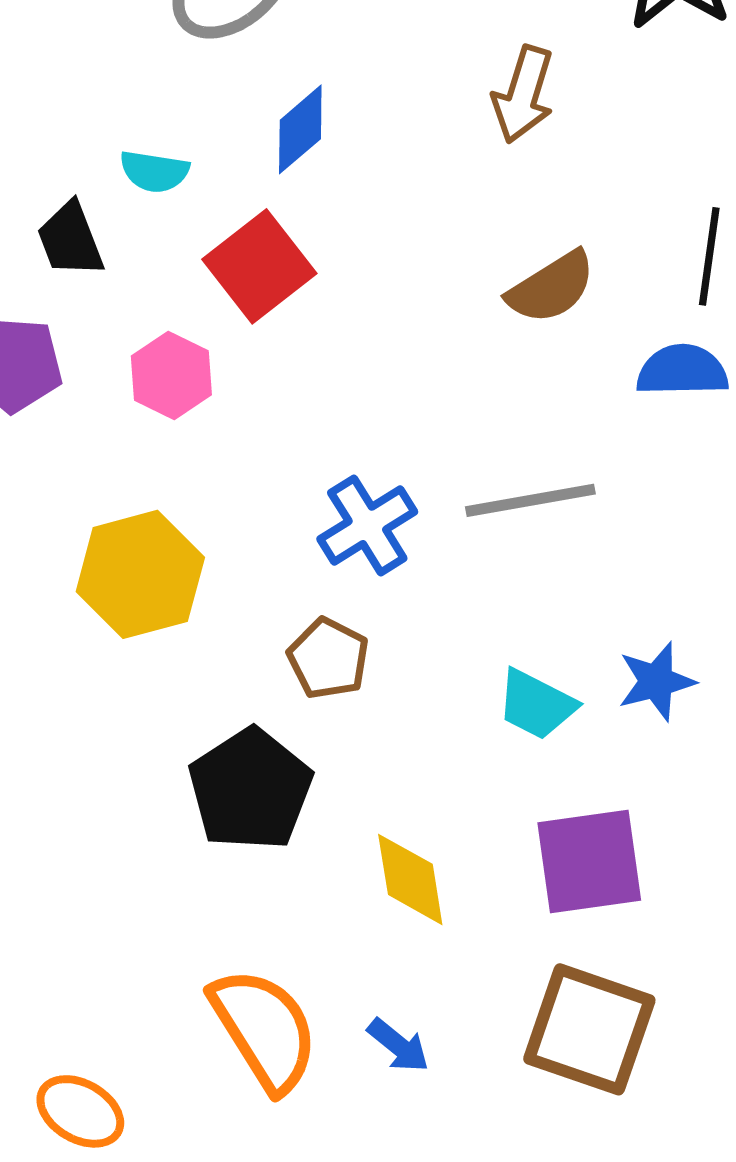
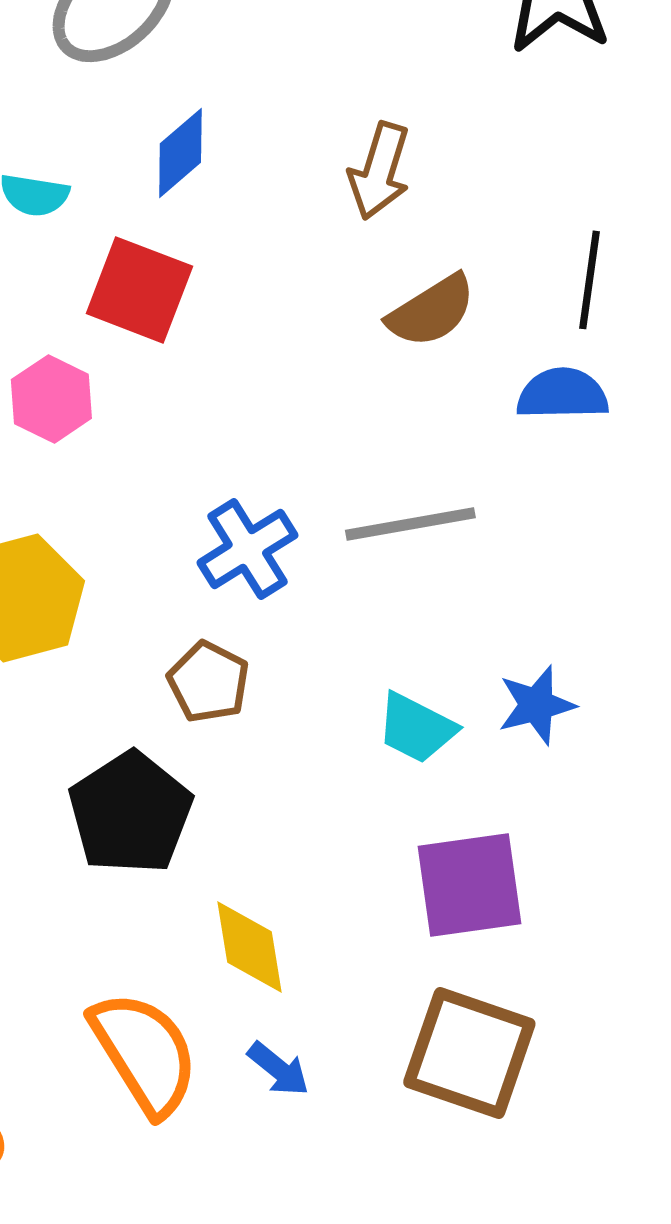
brown arrow: (523, 94) -> (379, 171), moved
red square: (259, 266) -> (139, 290), turned -31
yellow diamond: (410, 879) -> (249, 947), moved

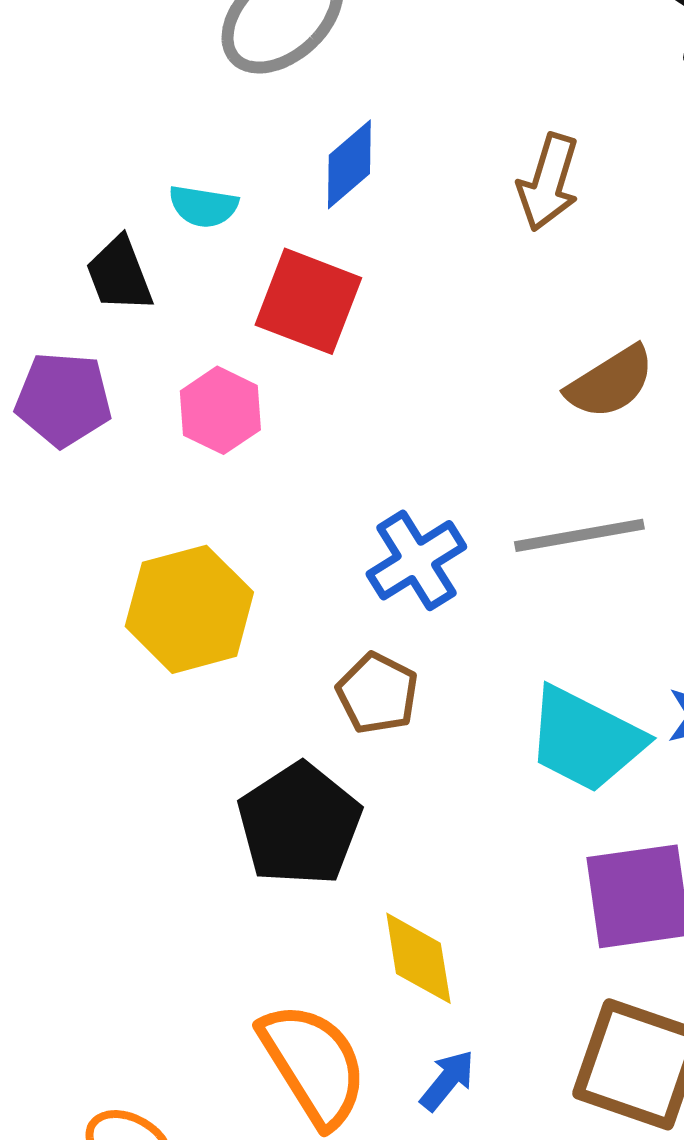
brown semicircle: (431, 311) -> (610, 382), moved
cyan trapezoid: (416, 728) -> (585, 739), size x1.5
blue arrow: (278, 1069) -> (447, 1080), turned -90

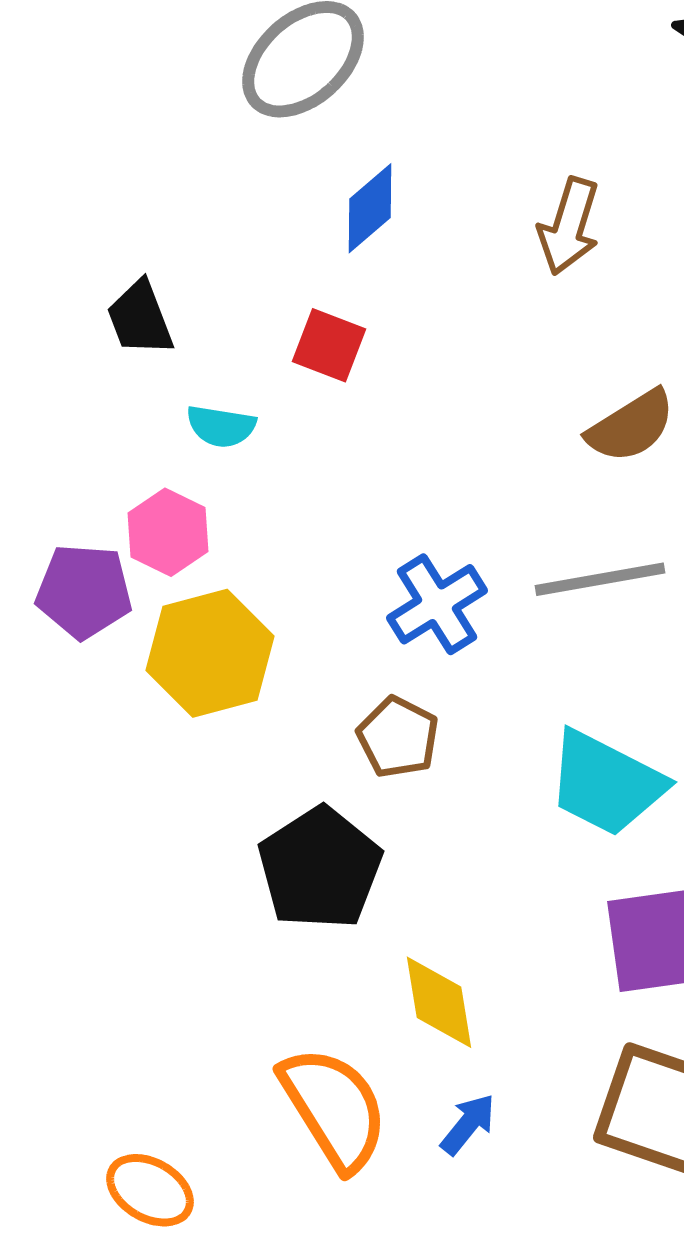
cyan semicircle: (203, 206) -> (221, 426), moved
red square: (308, 301) -> (329, 345), size x0.7
purple pentagon: (63, 399) -> (84, 591), moved
pink hexagon: (220, 410) -> (168, 532), moved

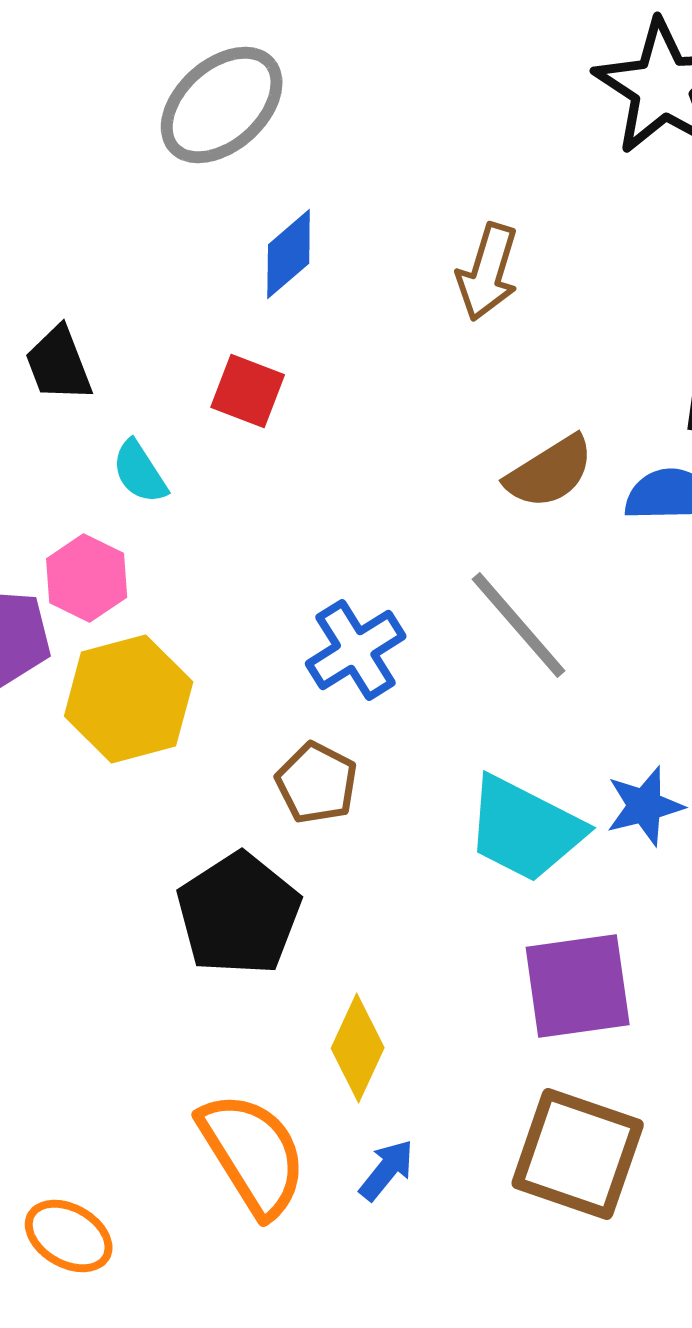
cyan semicircle: (221, 426) -> (140, 472), turned 48
gray line: (600, 579) -> (519, 625), turned 59
yellow diamond: (439, 1002) -> (358, 1048), turned 34

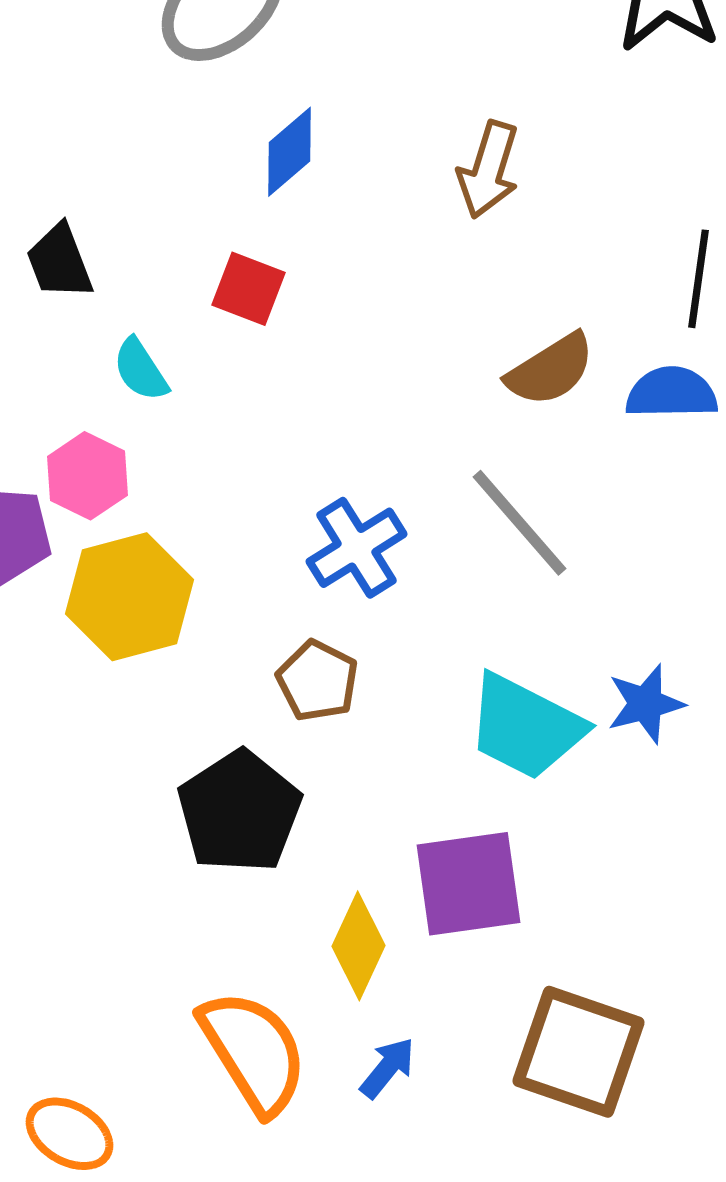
purple square: (578, 986) -> (468, 884), moved

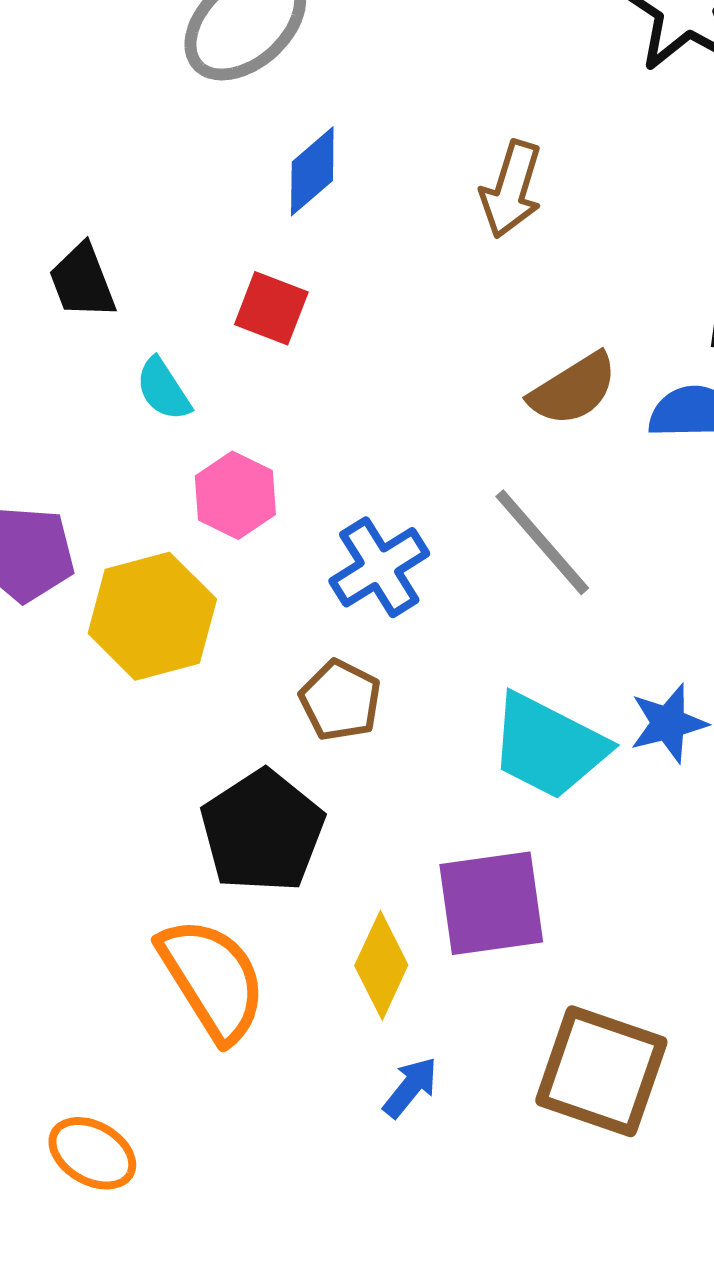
pink hexagon: (88, 476) -> (235, 495), moved
orange semicircle: (254, 1052) -> (212, 979), moved

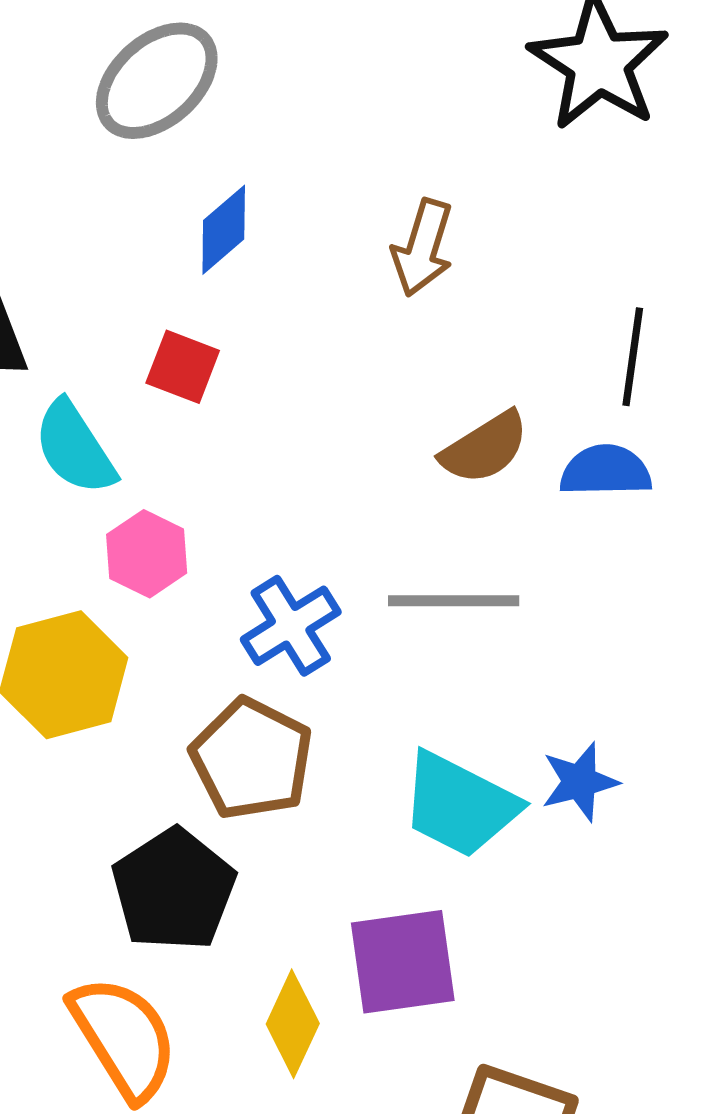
cyan semicircle: (163, 389) -> (75, 448), size x1.5
gray line: (542, 542) -> (454, 601), turned -49
brown pentagon: (340, 700) -> (252, 759), size x1.5

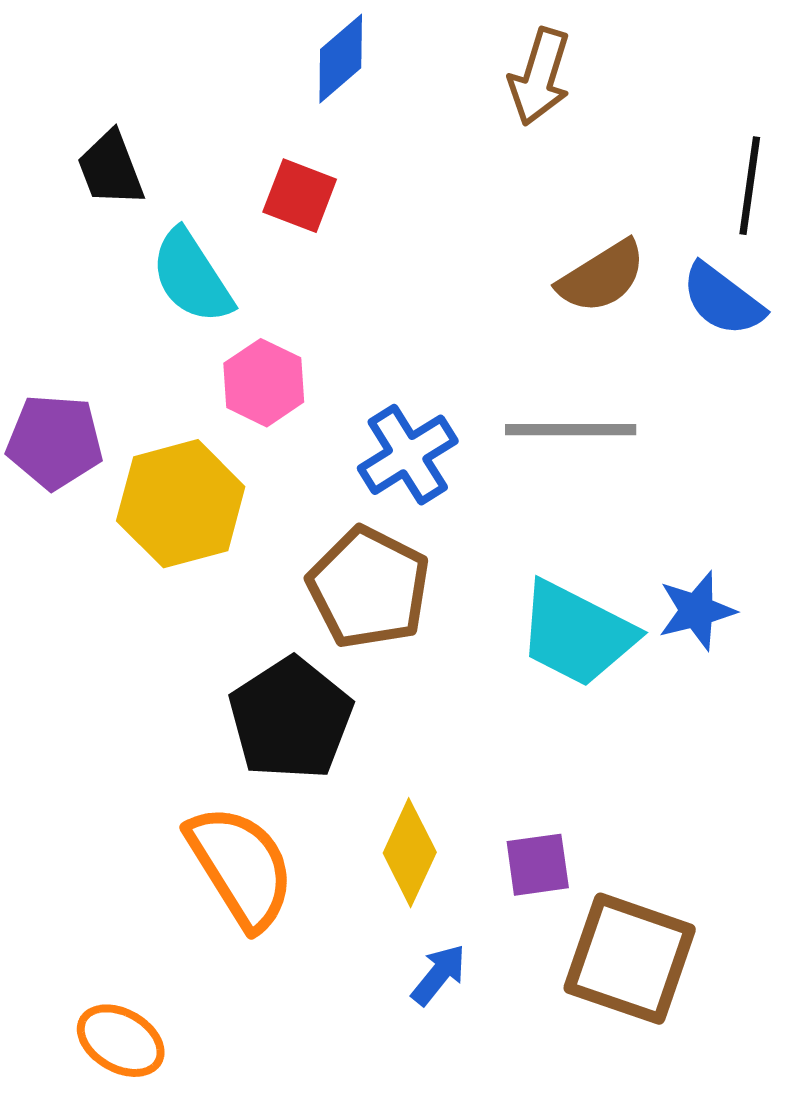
blue semicircle: (606, 471) -> (723, 300), turned -142
purple square: (403, 962) -> (538, 865), moved, size x0.6

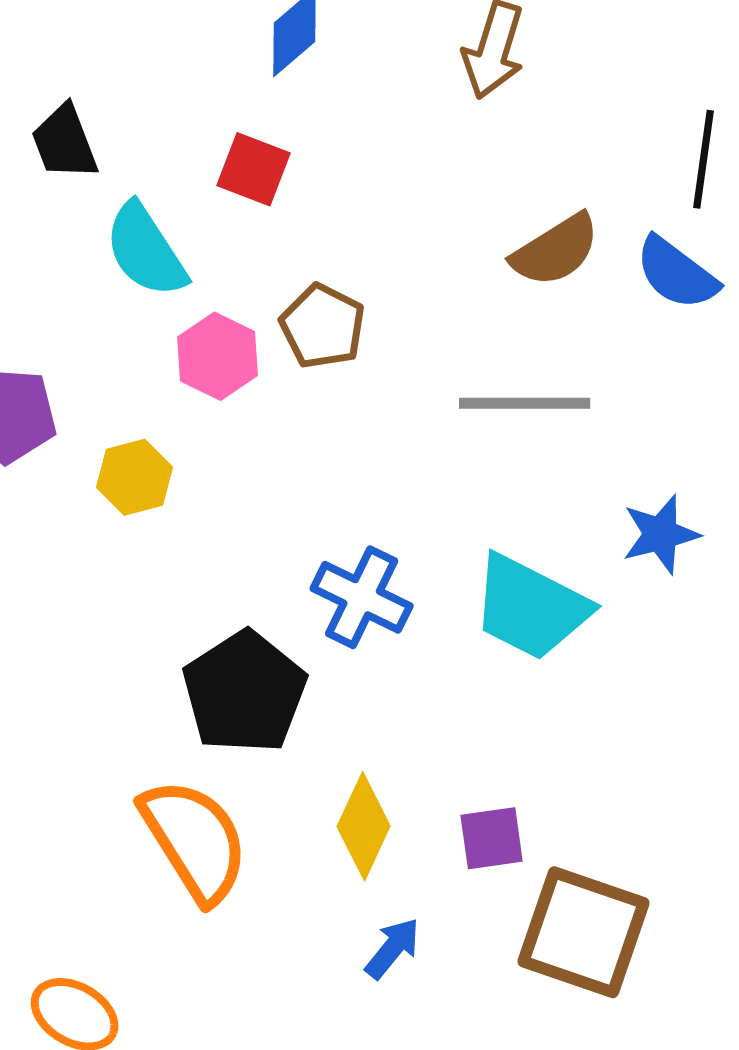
blue cross: (408, 455) -> (362, 597), moved, turned -32
yellow hexagon: (181, 504) -> (135, 477), size x0.6
brown pentagon: (369, 588) -> (323, 326), moved, size x0.7
blue star: (697, 611) -> (661, 534), moved

